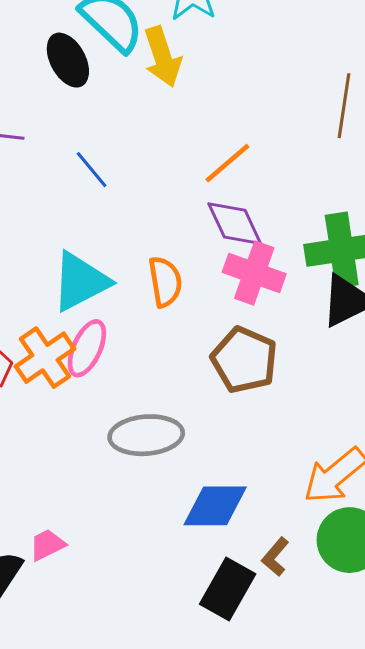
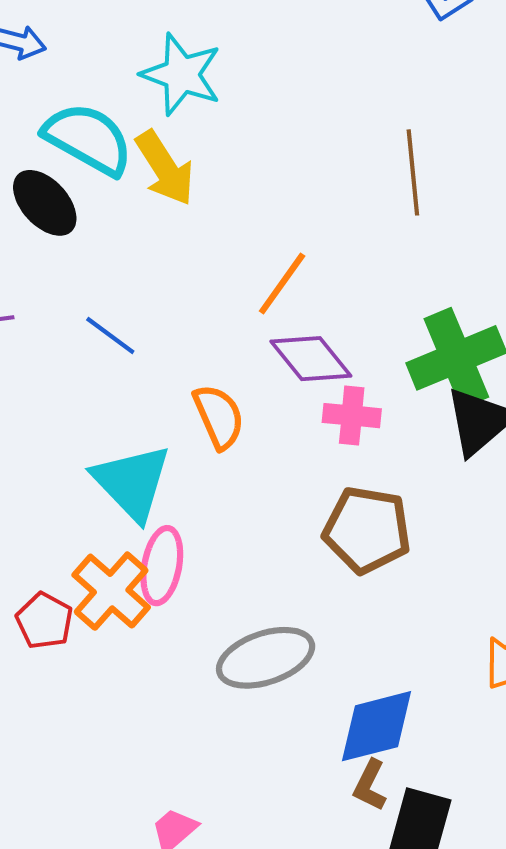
pink cross: (254, 273) -> (352, 416), size x0.7
cyan triangle: (80, 281) -> (132, 482), turned -32
orange semicircle: (165, 282) -> (219, 417), moved
brown L-shape: (275, 557) -> (370, 785), moved

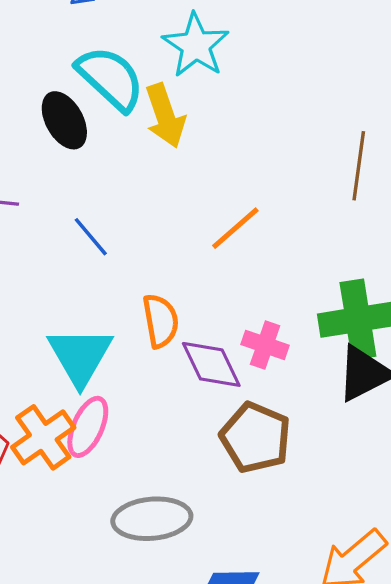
purple diamond: (311, 359) -> (211, 364), moved

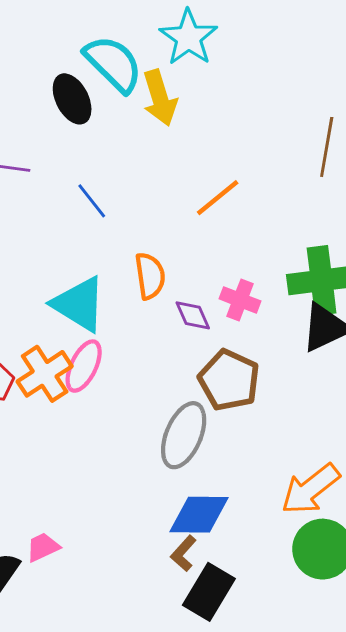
cyan triangle: (80, 356) -> (79, 304), turned -30
purple diamond: (211, 364) -> (193, 315), size x0.7
gray ellipse: (152, 519) -> (184, 435), moved, turned -64

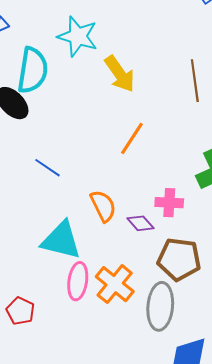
cyan semicircle: (113, 64) -> (33, 70), turned 72
yellow arrow: (160, 98) -> (120, 74), moved
orange cross: (45, 374) -> (115, 284), moved

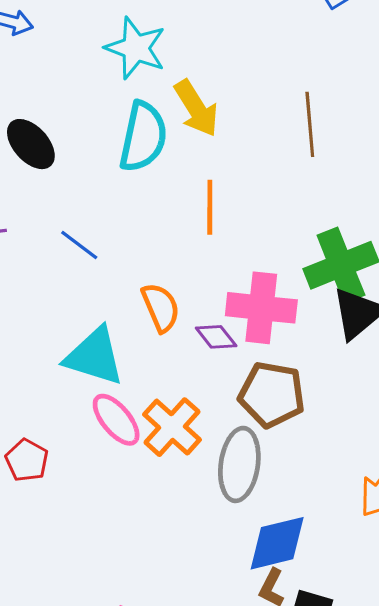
cyan semicircle: (33, 70) -> (143, 137), moved
orange line: (132, 138) -> (210, 207), turned -36
pink cross: (169, 203) -> (261, 308), size x1.6
pink ellipse: (78, 281) -> (116, 420), turned -51

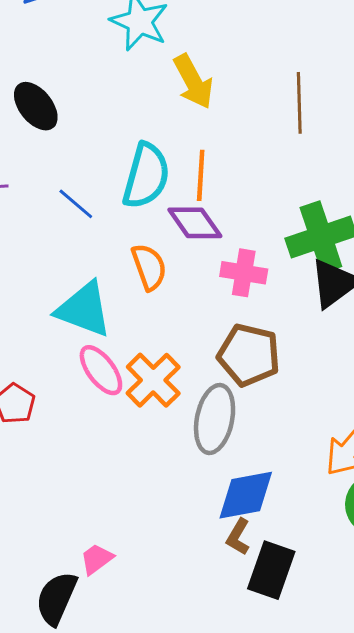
cyan semicircle: (143, 137) -> (146, 176), moved
pink cross: (261, 308) -> (244, 273), size x0.7
purple diamond: (216, 337) -> (195, 223), moved, size x1.4

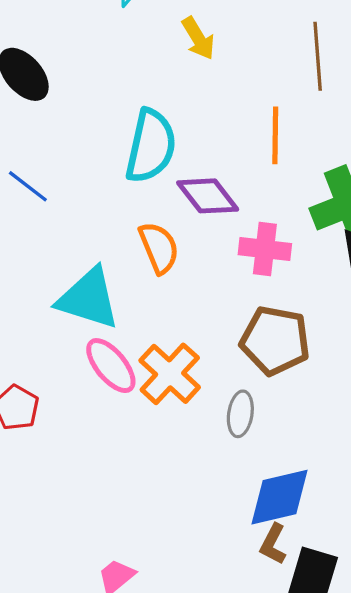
yellow arrow: (193, 81) -> (198, 38), size x0.7
orange line: (201, 175) -> (275, 135), moved
blue line: (76, 204) -> (28, 186), moved
gray ellipse: (215, 419) -> (240, 414), size x0.6

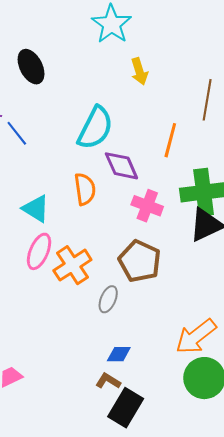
cyan triangle: (88, 299) -> (36, 209), size x0.7
pink ellipse: (111, 366) -> (39, 251), turned 48
blue diamond: (279, 497) -> (119, 354), size x0.6
brown L-shape: (273, 544) -> (108, 381), turned 80

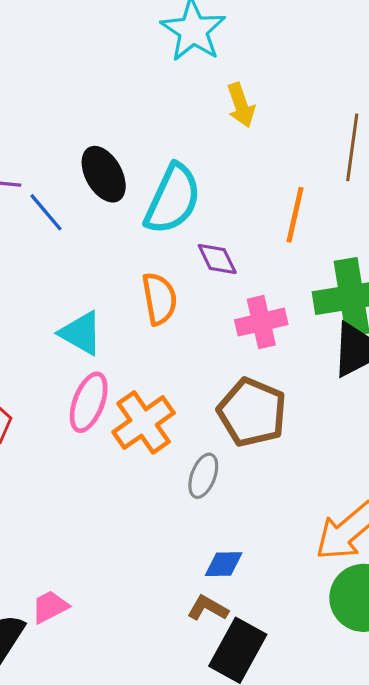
black ellipse: (31, 67) -> (104, 174), moved
purple diamond: (121, 166) -> (217, 259), size x0.7
pink cross: (147, 206) -> (261, 322), turned -32

